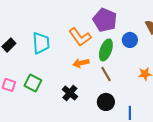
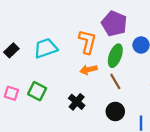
orange L-shape: (80, 37) -> (87, 42), turned -130
cyan trapezoid: (41, 43) -> (46, 48), turned -105

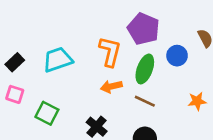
brown line: (115, 81) -> (145, 101), turned -35
pink square: (11, 93) -> (15, 94), moved

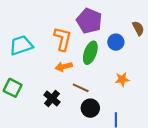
brown line: (145, 101) -> (81, 88), moved
orange star: (197, 101) -> (122, 79), moved

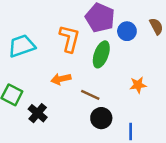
blue circle: (116, 42) -> (127, 31), moved
orange arrow: (64, 67) -> (61, 79), moved
black cross: (52, 99) -> (38, 113), moved

